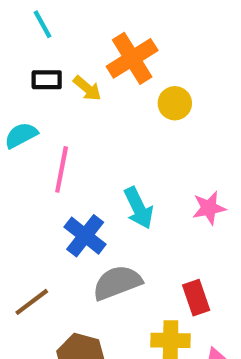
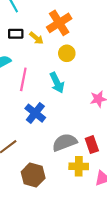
yellow circle: (175, 103) -> (67, 53), moved
cyan arrow: (139, 208) -> (57, 83), moved
gray semicircle: (117, 283) -> (65, 142), moved

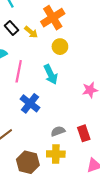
black rectangle: (16, 34) -> (11, 28), turned 48
gray semicircle: (65, 142) -> (58, 131), size x0.6
yellow cross: (79, 166) -> (56, 154), moved

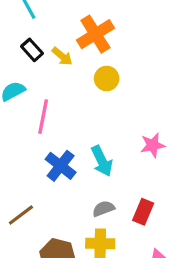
cyan arrow: (51, 74) -> (102, 161), moved
red rectangle: (84, 133) -> (143, 212), turned 42

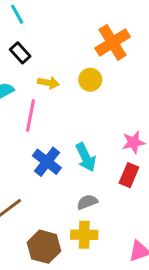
orange cross: (95, 34) -> (113, 42), moved
yellow arrow: (62, 56) -> (48, 83), moved, turned -30
red rectangle: (143, 212) -> (129, 175), moved

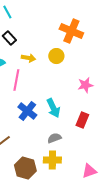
orange cross: (113, 42) -> (71, 31), turned -35
pink star: (133, 142) -> (85, 85), moved

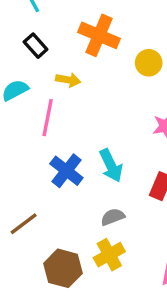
orange cross: (71, 31) -> (99, 35), moved
yellow circle: (56, 56) -> (149, 63), moved
yellow cross: (52, 160) -> (109, 255), turned -30

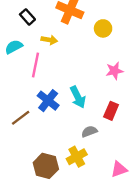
gray semicircle: (113, 217) -> (89, 131), moved
brown line: (24, 224) -> (21, 118), moved

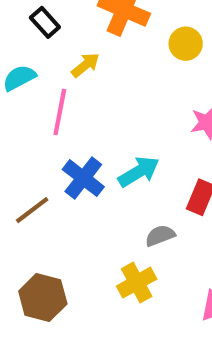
yellow arrow: (49, 40) -> (85, 65), turned -49
cyan arrow: (78, 97) -> (139, 172), turned -95
brown hexagon: (46, 166) -> (43, 297), moved

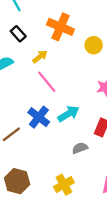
pink line: (60, 112) -> (47, 82), moved, turned -50
yellow cross: (137, 283) -> (64, 185), moved

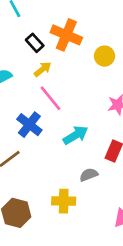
black rectangle: (18, 34) -> (35, 43), moved
blue cross: (39, 117) -> (29, 125), moved
yellow cross: (64, 185) -> (64, 201), moved, turned 30

